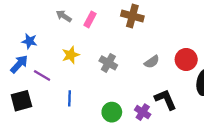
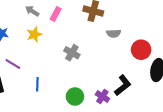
yellow star: (71, 55) -> (34, 34), moved
gray semicircle: (152, 62) -> (114, 33), moved, turned 32
black L-shape: (166, 100) -> (123, 85), turned 75

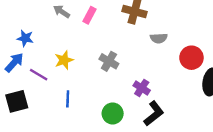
yellow star: (34, 34) -> (64, 60), moved
black L-shape: (123, 85) -> (154, 113), moved
purple cross: (102, 97) -> (142, 88), moved

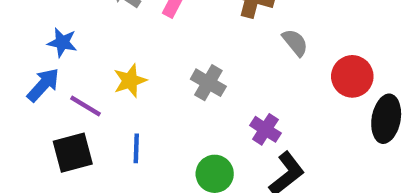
gray semicircle: (159, 38) -> (295, 43), turned -126
black square: (17, 101) -> (73, 153), moved

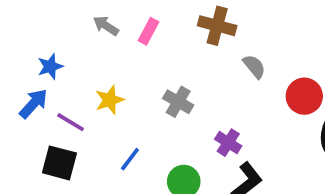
blue star: (62, 43) -> (50, 66), turned -30
blue line: (136, 148) -> (130, 159), moved, turned 35
black square: (73, 153) -> (59, 163), turned 30

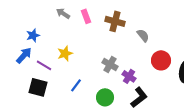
brown cross: (217, 26) -> (115, 21), moved
pink rectangle: (148, 31) -> (86, 16), turned -48
red circle: (304, 96) -> (161, 60), moved
gray cross: (178, 102) -> (110, 64), moved

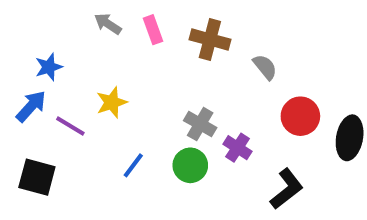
black square: (38, 87) -> (37, 177), moved
green circle: (105, 97) -> (190, 165), moved
black L-shape: (139, 97) -> (287, 189), moved

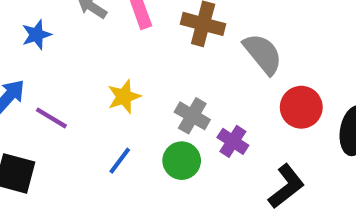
blue star: (49, 67) -> (36, 35), moved
gray semicircle: (265, 67) -> (263, 54), size x1.5
yellow star: (112, 102) -> (124, 97), moved

